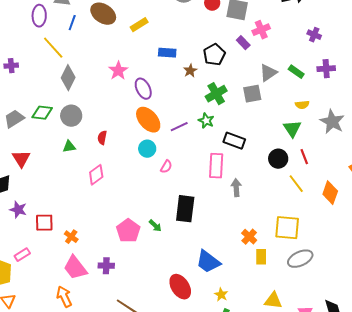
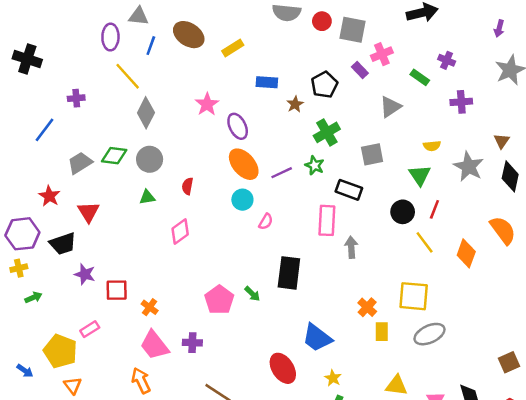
green rectangle: (296, 72) -> (420, 77), moved
gray square: (252, 94) -> (372, 154), moved
red line: (304, 157) -> (434, 209), turned 42

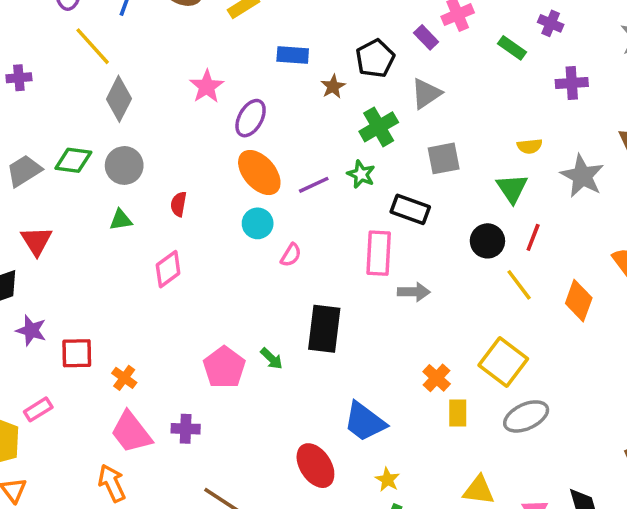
gray triangle: (390, 107) -> (426, 94), moved
purple ellipse: (238, 126) -> (251, 118), turned 55
gray arrow: (351, 247) -> (414, 292), turned 95
yellow square: (414, 296) -> (503, 362), turned 32

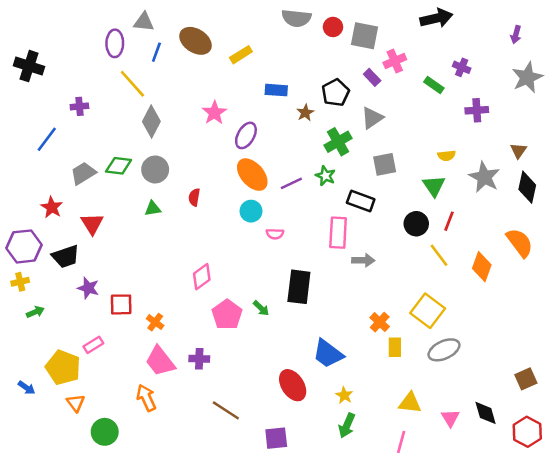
pink semicircle: (291, 255) -> (275, 234), turned 60
pink diamond: (168, 269) -> (202, 277), moved

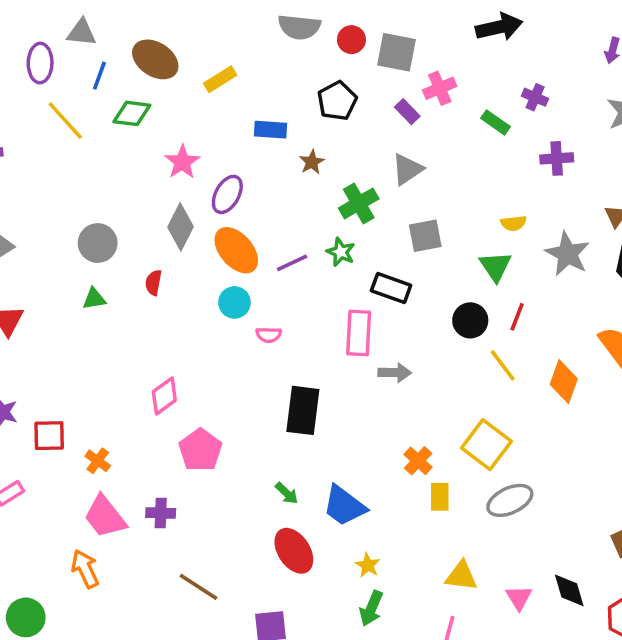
black pentagon: (336, 93) -> (337, 101), moved
gray diamond: (151, 122) -> (180, 227), moved
green diamond: (119, 166) -> (132, 113), moved
green arrow: (261, 308) -> (287, 493), moved

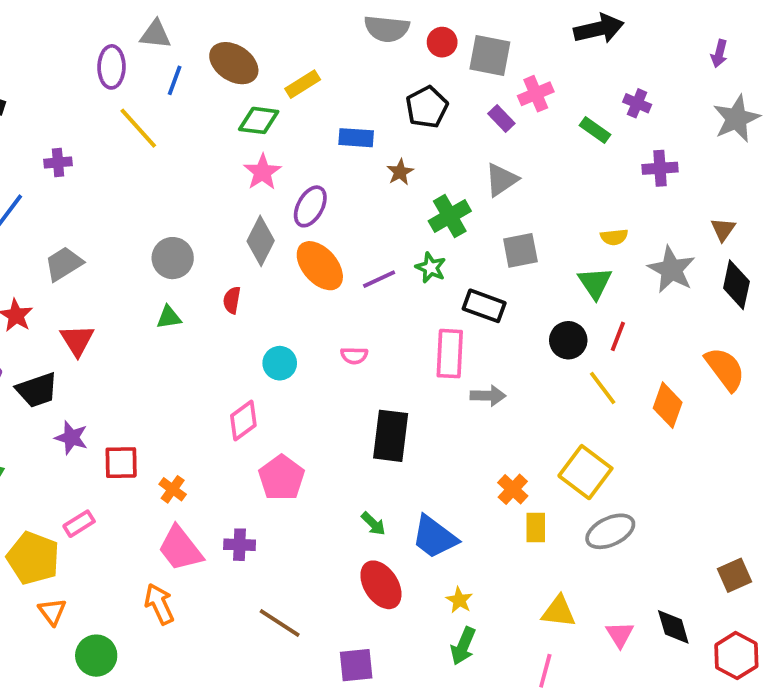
green diamond: (132, 113) -> (259, 120), moved
cyan circle: (234, 302) -> (280, 363), moved

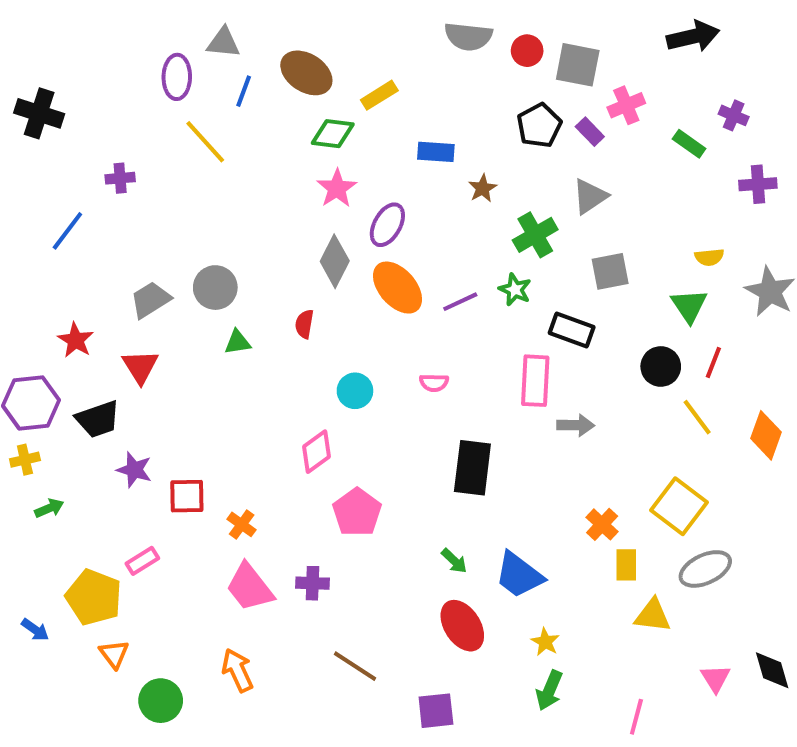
black pentagon: (427, 107) -> (539, 126), moved
gray circle: (173, 258) -> (215, 288), moved
gray trapezoid: (64, 264) -> (150, 300), moved
orange arrow: (159, 604) -> (238, 670), moved
yellow triangle: (559, 612) -> (653, 616), moved

